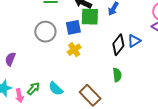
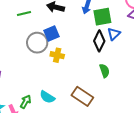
green square: (90, 17) -> (102, 17), moved
gray circle: (45, 32) -> (37, 43), moved
yellow cross: (74, 50) -> (57, 55), turned -32

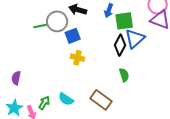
green line: (24, 14) -> (40, 26), moved
blue triangle: (114, 34) -> (135, 39), size x1.5
gray circle: (37, 43) -> (57, 21), moved

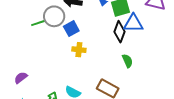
blue triangle: (135, 39) -> (133, 23), turned 50
purple semicircle: (16, 78) -> (21, 78), turned 48

